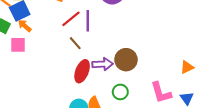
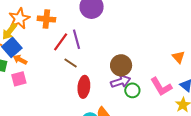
purple arrow: (103, 64) -> (121, 81), moved
orange triangle: (187, 67) -> (179, 57), turned -32
green circle: (120, 92) -> (132, 90), moved

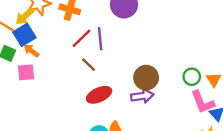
red ellipse: (84, 87) -> (99, 95), turned 50
pink L-shape: (161, 87) -> (203, 102), moved
green circle: (132, 90) -> (192, 77), moved

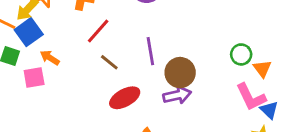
purple line: (100, 39) -> (150, 51), moved
orange arrow: (31, 51) -> (50, 58), moved
green circle: (192, 77) -> (241, 54), moved

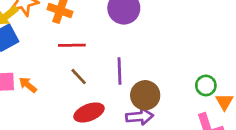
red line: (98, 31) -> (72, 45), turned 40
orange arrow: (50, 58) -> (28, 85), moved

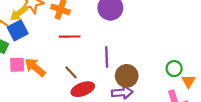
brown line: (79, 77) -> (71, 72), moved
orange arrow: (28, 85) -> (35, 67), size x1.5

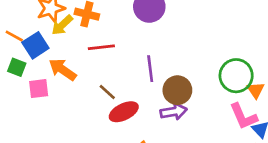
yellow arrow: (19, 13) -> (62, 25), moved
orange arrow: (35, 67) -> (63, 70), moved
green circle: (174, 69) -> (236, 76), size x1.6

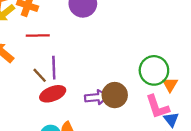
purple line: (150, 69) -> (54, 68), moved
brown circle: (177, 90) -> (115, 95), moved

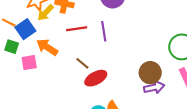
purple line: (54, 68) -> (104, 31), moved
purple arrow: (96, 97) -> (154, 87), moved

